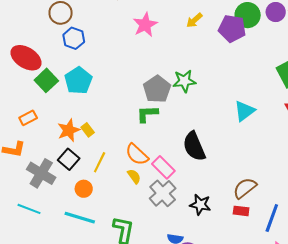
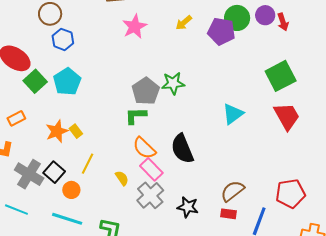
orange semicircle: (137, 154) -> (144, 148), moved
black square: (69, 159) -> (54, 172), moved

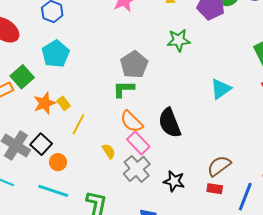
green square: (35, 81) -> (22, 77), moved
green star: (173, 83) -> (179, 40), moved
yellow line: (88, 164) -> (78, 124), moved

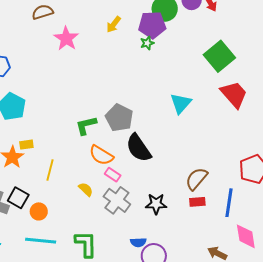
green star: (179, 40) -> (147, 43), moved, size x0.6
gray pentagon: (134, 65) -> (119, 118), moved
yellow rectangle: (64, 103) -> (26, 145), moved, turned -48
pink rectangle: (138, 143) -> (113, 175), size x0.7

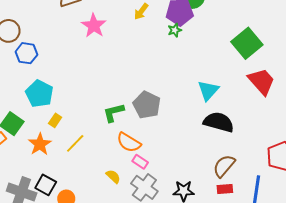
yellow rectangle: (26, 145) -> (55, 120), moved, turned -48
black semicircle: (139, 148) -> (219, 122), moved, turned 140
yellow line: (50, 170) -> (75, 143), moved, turned 30

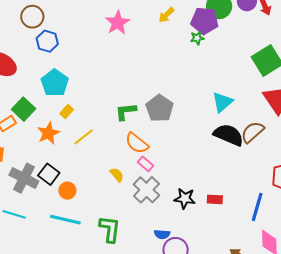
brown semicircle: (224, 166) -> (252, 132), moved
red rectangle: (225, 189) -> (215, 199), moved

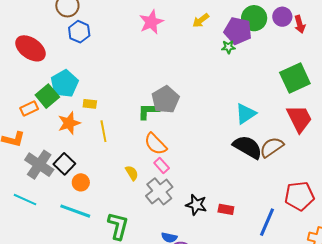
cyan pentagon: (55, 83) -> (65, 84), moved
gray pentagon: (160, 108) -> (165, 100), moved
yellow rectangle: (67, 112) -> (90, 104), turned 48
yellow line: (84, 137) -> (103, 131), turned -70

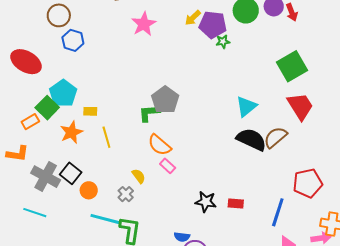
purple pentagon: (238, 31) -> (213, 25), moved
gray cross: (159, 191) -> (126, 194), moved, size x0.6
cyan line: (75, 211) -> (106, 219), moved

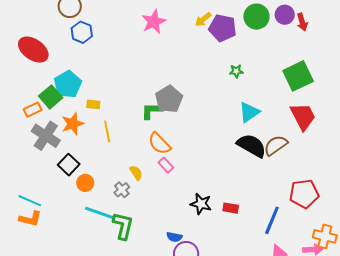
green star: (223, 42) -> (236, 71), moved
orange L-shape: (17, 154) -> (30, 219), moved
gray cross: (46, 177) -> (46, 136), moved

